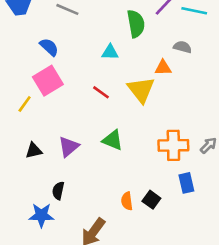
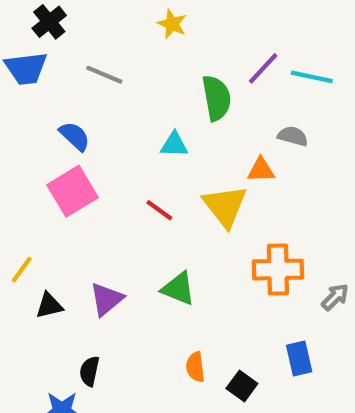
yellow line: (25, 104) -> (22, 270), moved
orange cross: (173, 145) -> (278, 270), moved
orange semicircle: (127, 201) -> (195, 367), moved

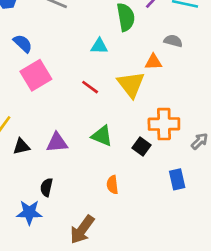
blue semicircle: (75, 136) -> (23, 43), moved
purple triangle: (106, 299) -> (57, 142), turned 35
black square: (242, 386) -> (141, 146), moved

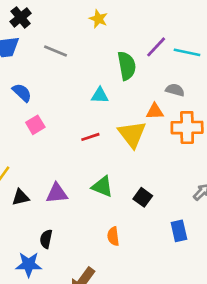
pink square: (36, 75) -> (35, 125), size x0.6
red line: (90, 87) -> (90, 137), turned -54
orange cross: (164, 124) -> (187, 128), moved

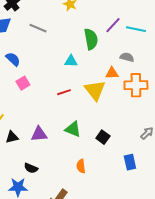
black semicircle: (46, 239) -> (31, 168), turned -80

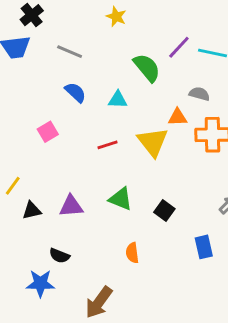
green semicircle: (91, 39) -> (147, 68), turned -30
blue semicircle: (13, 59) -> (75, 92), moved

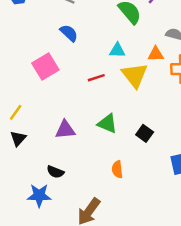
cyan triangle: (118, 100) -> (117, 50), moved
pink square: (48, 132) -> (45, 67), size x1.5
black triangle: (32, 210) -> (18, 138), moved, turned -35

